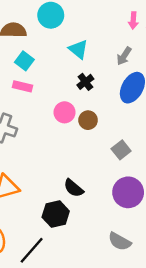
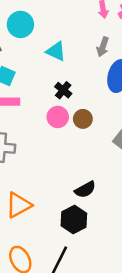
black cross: (85, 82) -> (63, 90), moved
black semicircle: (74, 188) -> (85, 189), turned -55

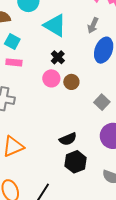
cyan triangle: (56, 51) -> (55, 25), size x1.4
black hexagon: (74, 219) -> (76, 162), moved

